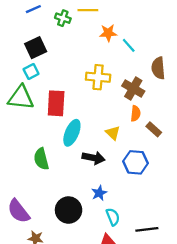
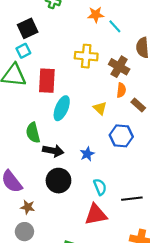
black arrow: (94, 158) -> (53, 151), moved
blue star: (99, 193) -> (87, 154), moved

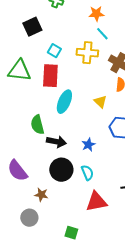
cyan line: (115, 26) -> (102, 34), moved
cyan square: (23, 51) -> (54, 51), moved, turned -32
cyan semicircle: (100, 187) -> (87, 173), moved
brown star: (28, 207) -> (41, 195), moved

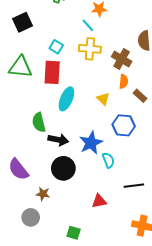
black square: (32, 27) -> (22, 22), moved
cyan line: (102, 34) -> (88, 25), moved
blue star: (88, 145) -> (91, 143), size x1.6
cyan semicircle: (87, 173) -> (108, 160), moved
red triangle: (96, 202) -> (99, 201), size x0.7

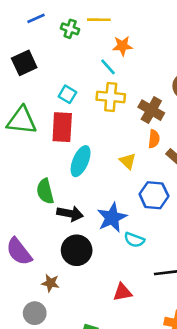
cyan semicircle: (108, 160) -> (134, 240), turned 133

